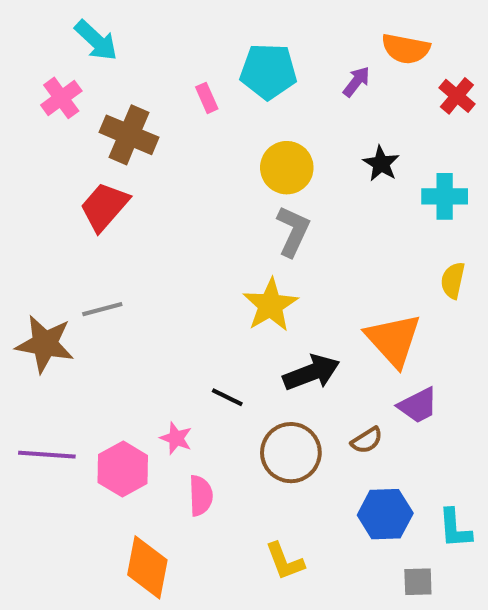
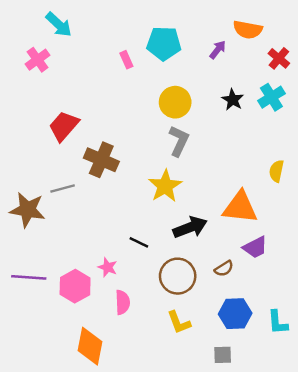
brown cross: (129, 135) -> (101, 160), moved
cyan cross: (445, 196) -> (271, 97), moved, turned -32
orange triangle: (393, 340) -> (240, 207), turned -42
yellow L-shape: (285, 561) -> (179, 322), moved
gray square: (418, 582) -> (223, 355), moved

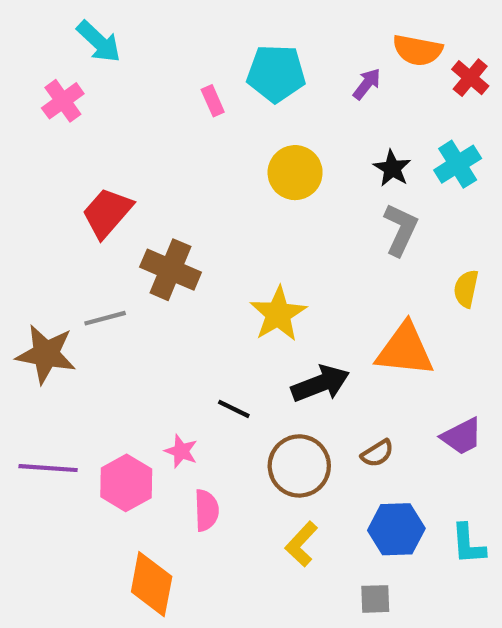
red cross: (279, 58) -> (470, 78), moved
gray L-shape: (179, 141) -> (401, 230), moved
purple trapezoid: (255, 247) -> (462, 436), moved
yellow L-shape: (179, 322) -> (301, 544), turned 64

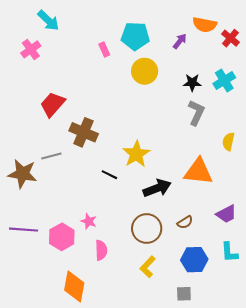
black star: (392, 168) -> (192, 83), turned -30
yellow circle: (295, 173) -> (145, 71), moved
black line: (234, 409) -> (109, 175), moved
cyan L-shape: (468, 544) -> (229, 252), moved

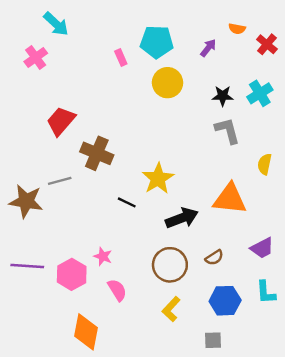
orange semicircle: (205, 25) -> (237, 29), size x0.6
gray L-shape: (196, 113) -> (227, 131), turned -40
pink semicircle: (101, 250) -> (117, 290), turned -30

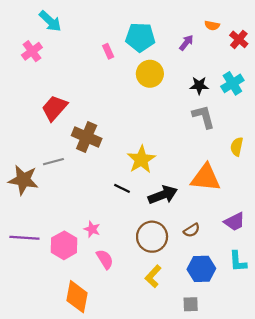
black line: (127, 202) -> (122, 188), moved

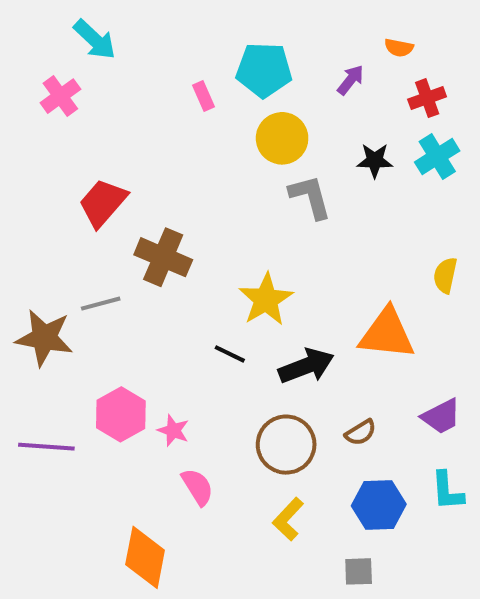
red cross: (239, 39) -> (427, 98), moved, turned 30
gray L-shape: (203, 117) -> (310, 197), moved
pink hexagon: (64, 245) -> (121, 414), moved

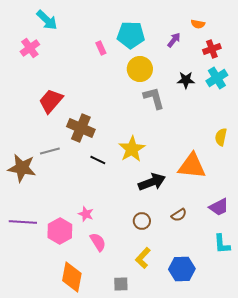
black line: (230, 354) -> (98, 160), moved
pink hexagon: (121, 414) -> (60, 231), moved
brown circle: (286, 445) -> (142, 221), size x0.6
blue hexagon: (379, 505) -> (182, 269), moved
gray square: (359, 571) -> (121, 284), moved

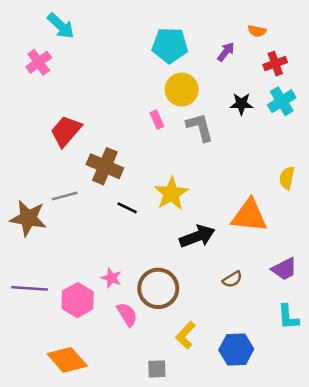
pink rectangle: (101, 48) -> (157, 119), moved
brown circle: (142, 221) -> (158, 288), moved, size x1.8
orange diamond: (72, 277) -> (67, 360), moved, turned -52

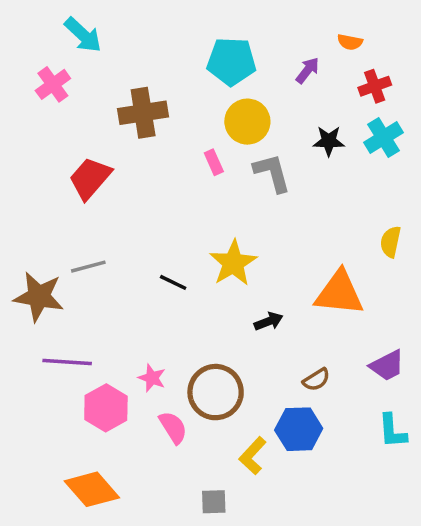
brown cross: (105, 166) -> (143, 113), moved, turned -32
black arrow: (197, 236) -> (269, 321), size x0.6
purple line: (30, 288) -> (67, 362), moved
blue hexagon: (236, 349) -> (299, 429), moved

